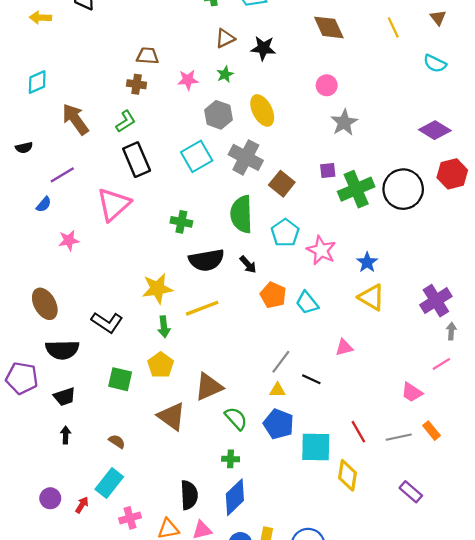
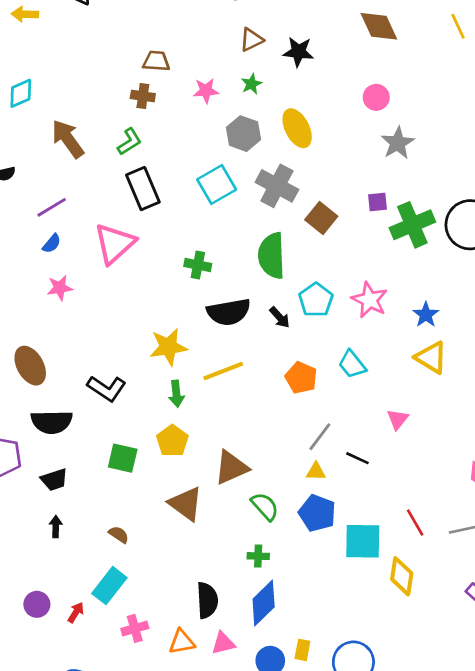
blue semicircle: (44, 204) -> (52, 244), moved
cyan pentagon: (285, 233) -> (316, 300), moved
orange pentagon: (273, 295) -> (301, 378), moved
pink triangle: (344, 348) -> (398, 419), turned -36

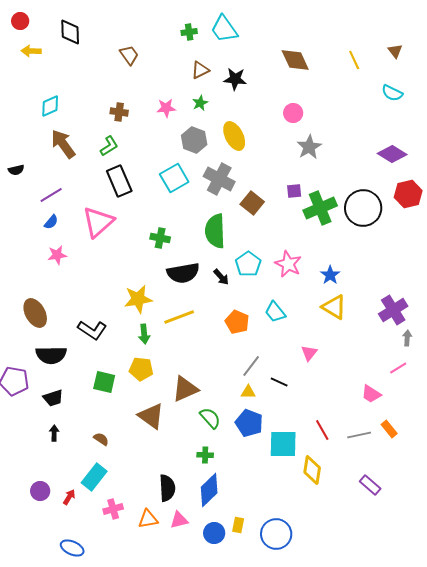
brown trapezoid: (156, 61) -> (129, 55), moved, turned 50
cyan diamond: (21, 93) -> (50, 106), moved
yellow pentagon: (172, 441) -> (141, 369), turned -30

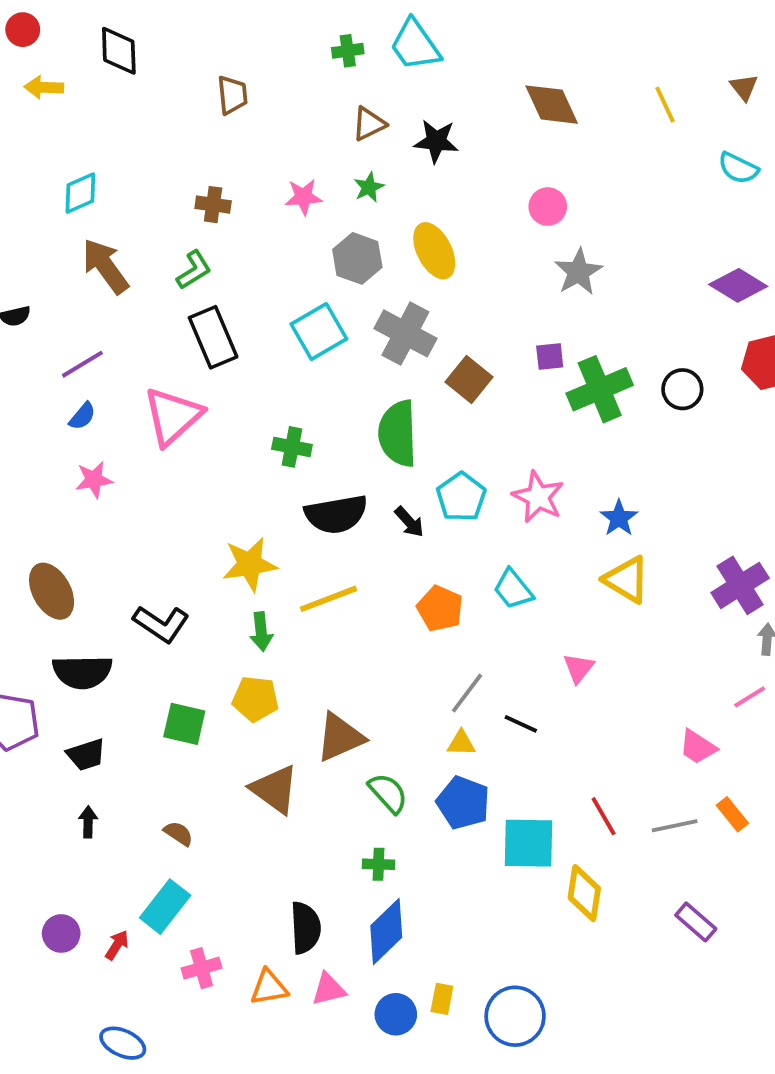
brown trapezoid: (129, 55) -> (232, 95), turned 30
black circle: (363, 208) -> (682, 389), size x0.6

